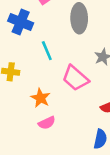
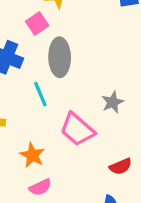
gray ellipse: (79, 18) -> (60, 57), moved

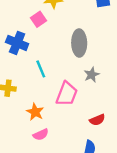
gray ellipse: (60, 57) -> (79, 43), moved
pink trapezoid: (77, 129) -> (67, 94), turned -110

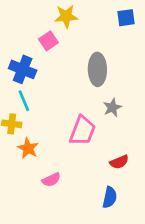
cyan line: (41, 69) -> (24, 101), moved
orange star: (35, 112) -> (28, 148), moved

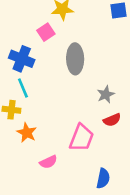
gray ellipse: (97, 69) -> (75, 59), moved
pink trapezoid: (82, 131) -> (81, 138), moved
red semicircle: (119, 162) -> (112, 120), moved

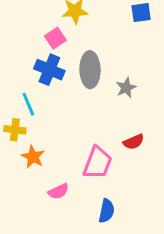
blue cross: (22, 59) -> (49, 70), moved
gray star: (106, 94) -> (126, 88), moved
blue semicircle: (103, 178) -> (107, 211), moved

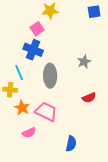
gray ellipse: (90, 70) -> (50, 76), moved
pink trapezoid: (98, 163) -> (46, 112), moved, turned -85
pink semicircle: (58, 191) -> (29, 133), moved

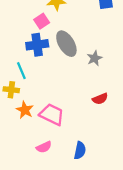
blue cross: (33, 50) -> (37, 45), turned -30
gray ellipse: (50, 76) -> (66, 44), moved, turned -30
pink semicircle: (29, 133) -> (44, 147), moved

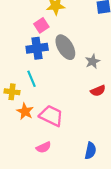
cyan line: (21, 71) -> (32, 79), moved
red semicircle: (100, 99) -> (98, 91), moved
blue semicircle: (80, 150) -> (90, 151), moved

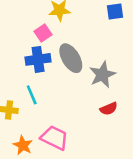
gray star: (93, 61) -> (102, 75), size x1.5
orange star: (25, 111) -> (23, 145), moved

